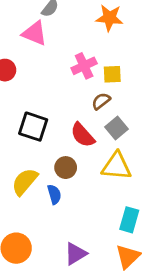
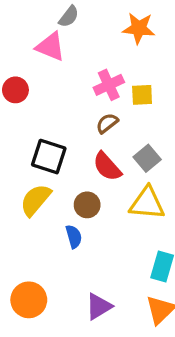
brown semicircle: (101, 101) -> (107, 123), moved
yellow semicircle: (25, 182) -> (35, 200), moved

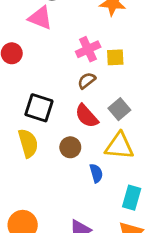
yellow semicircle: (35, 200) -> (28, 143), turned 124
blue semicircle: (74, 237) -> (96, 173), moved

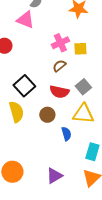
black square: (39, 108) -> (24, 86), turned 30
red semicircle: (87, 116) -> (59, 92), turned -36

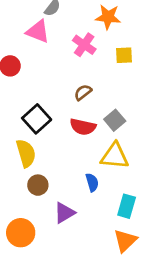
pink cross: (60, 43) -> (84, 45), moved, turned -30
yellow square: (80, 49) -> (124, 55), moved
brown circle: (47, 115) -> (38, 185), moved
purple triangle: (54, 176) -> (64, 213), moved

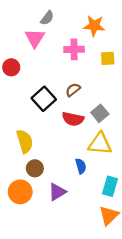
pink triangle: (38, 31) -> (35, 38), turned 40
pink cross: (84, 45) -> (74, 49), turned -36
black square: (37, 119) -> (44, 99), moved
orange circle: (21, 233) -> (20, 192), moved

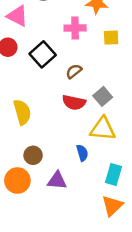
pink triangle: (35, 38) -> (17, 16), moved, turned -35
black square: (44, 99) -> (43, 54), moved
yellow semicircle: (25, 141) -> (22, 112), moved
purple triangle: (57, 192) -> (57, 181), turned 36

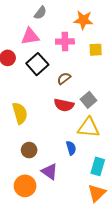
pink triangle: (17, 16) -> (30, 36), moved, turned -36
orange circle: (17, 181) -> (25, 186), moved
purple triangle: (57, 181) -> (50, 172), turned 30

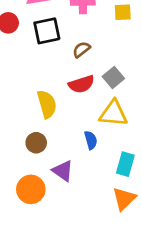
black square: (37, 64) -> (47, 31), turned 30
red semicircle: (64, 105) -> (81, 84), turned -30
yellow semicircle: (20, 113) -> (47, 104), moved

